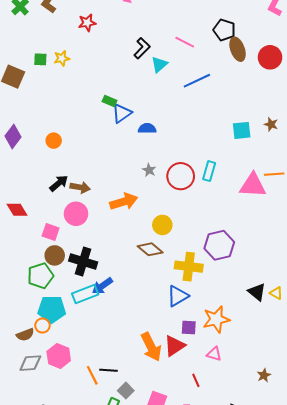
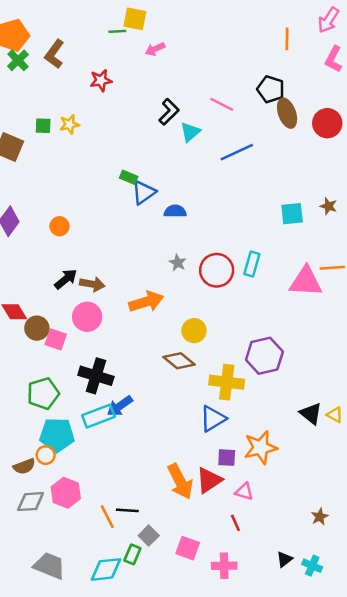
brown circle: (55, 255) -> (37, 328), moved
pink triangle: (214, 354) -> (244, 492), moved

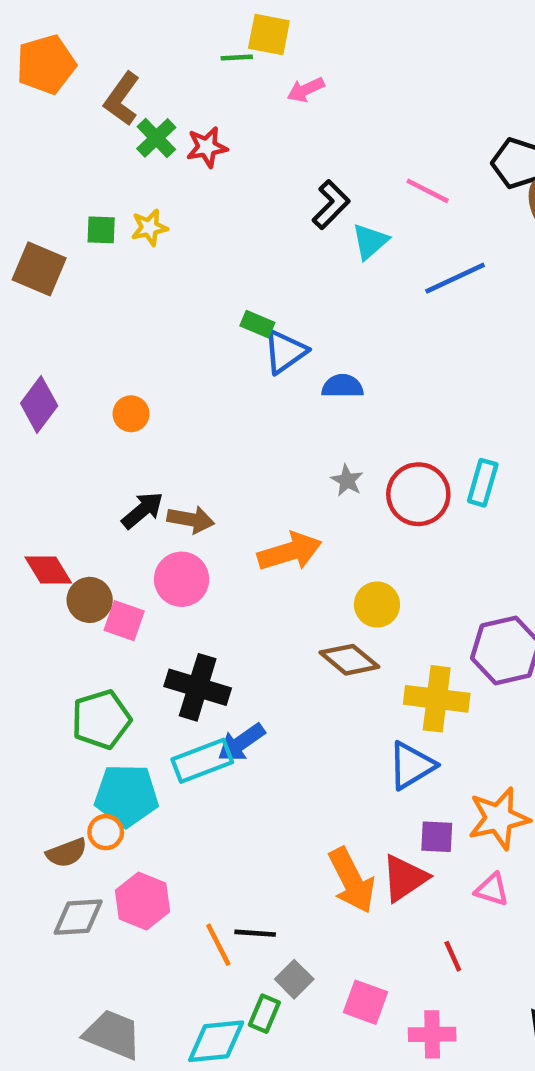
green cross: (18, 60) -> (156, 138), moved
pink triangle: (244, 492) -> (492, 890), moved

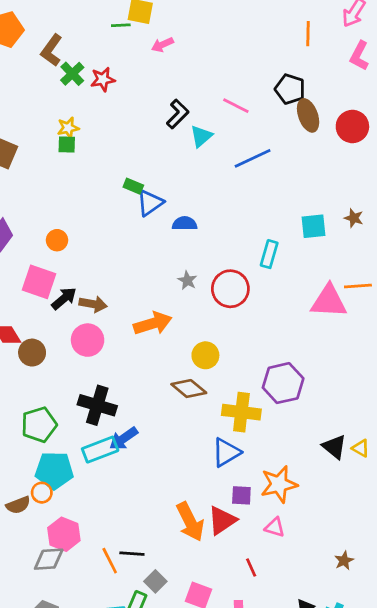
green square: (101, 230) -> (67, 145), moved
cyan rectangle: (483, 483) -> (269, 254), moved
pink square: (124, 621) -> (39, 282), moved, size x1.4
gray diamond: (78, 917) -> (49, 559), moved

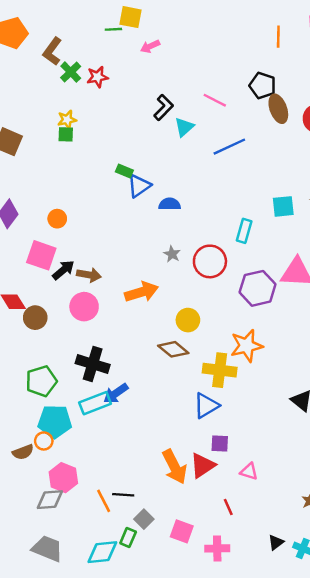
purple hexagon: (283, 383) -> (258, 288), moved
orange star: (279, 484) -> (247, 346), moved

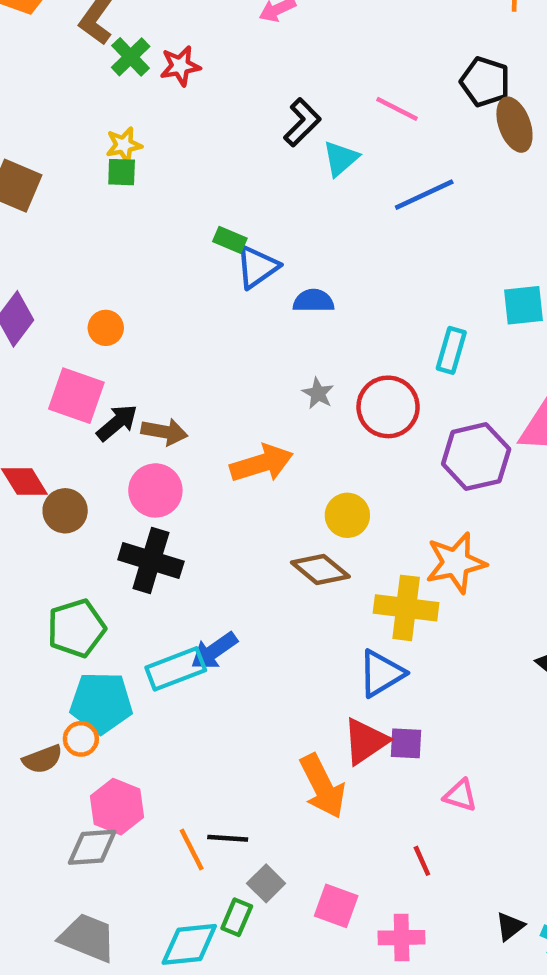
black cross: (93, 364) -> (151, 560), moved
red triangle: (203, 465) -> (365, 741), moved

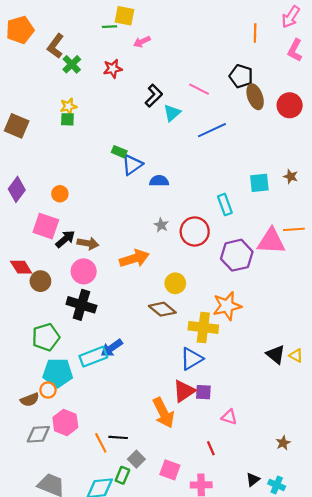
red star: (180, 66) -> (113, 69), moved
cyan rectangle: (451, 350) -> (225, 205), turned -36
gray diamond: (92, 847) -> (38, 434), moved

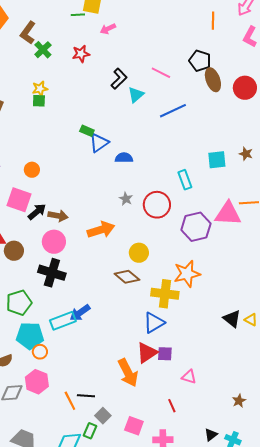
orange circle: (48, 390) -> (40, 352), moved

